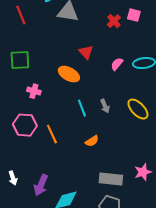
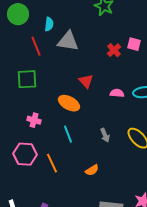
red line: (21, 15) -> (36, 46), moved
green square: (20, 60) -> (27, 79), moved
pink semicircle: (117, 64) -> (117, 93), turned 56
cyan line: (82, 108) -> (68, 134), moved

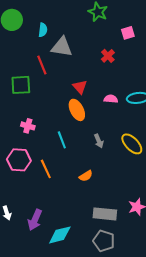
pink square: (134, 44) -> (128, 33), moved, turned -32
red line: (36, 46) -> (42, 65), moved
orange ellipse: (69, 103) -> (77, 110), moved, turned 35

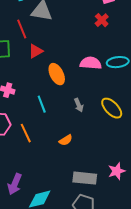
red cross: (108, 56) -> (102, 20), moved
red triangle: (80, 87) -> (36, 51), moved, turned 42
pink semicircle: (111, 99) -> (91, 63), size x1.5

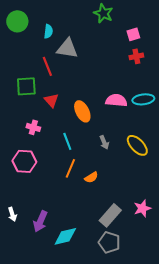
red cross: (102, 20) -> (136, 56), moved, turned 32
red triangle: (36, 51) -> (51, 100), moved, turned -42
orange line: (26, 133) -> (70, 168), moved, turned 48
gray rectangle: (85, 178) -> (110, 215), turned -55

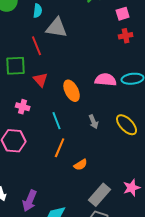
orange semicircle: (91, 177) -> (81, 165), moved

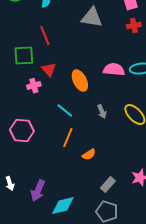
gray triangle: (57, 28) -> (92, 18), moved
pink cross: (23, 107) -> (34, 86), moved, turned -32
cyan line: (57, 121) -> (65, 111), turned -30
gray rectangle: (100, 195) -> (108, 185), size x0.7

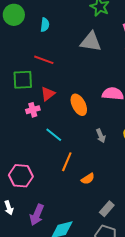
red line: (45, 36) -> (44, 60), turned -48
red triangle: (49, 70) -> (48, 94), turned 35
cyan line: (65, 111) -> (54, 135), moved
pink hexagon: (22, 131) -> (21, 176), moved

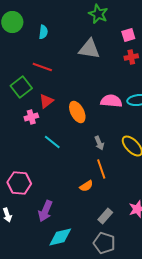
green square: (23, 80) -> (21, 87), turned -35
orange line: (67, 162) -> (101, 169), moved, turned -42
purple arrow: (37, 215) -> (45, 211), moved

